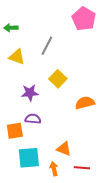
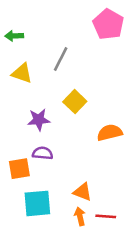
orange arrow: (54, 169) -> (80, 216), moved

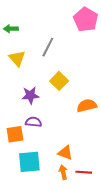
yellow triangle: (22, 73) -> (17, 58), turned 30

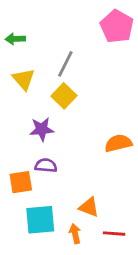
yellow square: (59, 81) -> (64, 96), moved
orange arrow: (63, 172) -> (75, 234), moved

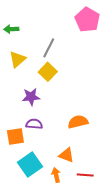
yellow triangle: (24, 79) -> (17, 59), turned 30
orange semicircle: (118, 143) -> (78, 122), moved
cyan square: (40, 220) -> (30, 165), turned -30

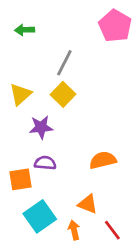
green arrow: (11, 29) -> (25, 30), moved
yellow triangle: (17, 59) -> (20, 94), moved
red line: (85, 175) -> (112, 230), turned 49

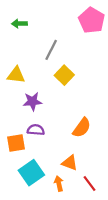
yellow triangle: (20, 94) -> (16, 75), turned 48
yellow square: (63, 94) -> (64, 75), moved
orange semicircle: (103, 160) -> (82, 128), turned 140

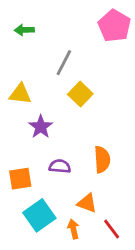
purple star: (32, 101) -> (41, 127), turned -30
orange semicircle: (82, 128) -> (102, 159), turned -40
purple semicircle: (36, 130) -> (60, 166), moved

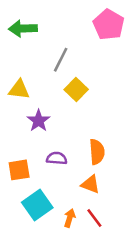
green arrow: (24, 30) -> (23, 29), size x1.5
orange triangle: (87, 203) -> (90, 184), moved
orange arrow: (73, 229) -> (70, 218), turned 30
red line: (112, 229) -> (94, 218), moved

